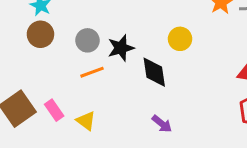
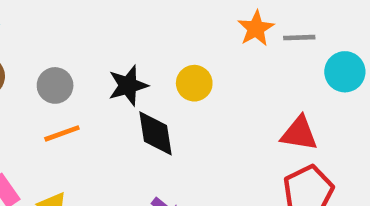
black star: (121, 48) -> (128, 85), moved

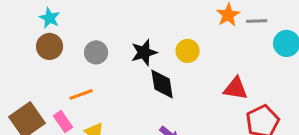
orange line: (62, 133) -> (81, 94), moved
red triangle: (299, 133) -> (236, 88), moved

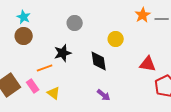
gray circle: (96, 52) -> (75, 23), moved
black star: (144, 52) -> (63, 53), moved

